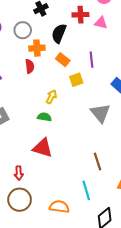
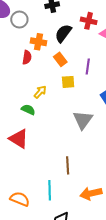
gray circle: (23, 30) -> (19, 20), moved

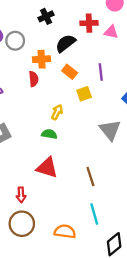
black semicircle: (63, 33) -> (66, 43), turned 30
brown line: (68, 165) -> (90, 177), moved

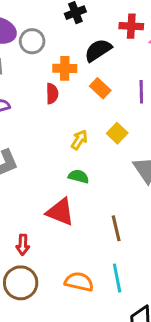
yellow square: (84, 94) -> (117, 133), moved, turned -32
green semicircle: (49, 134) -> (79, 176), moved
orange semicircle: (65, 231) -> (79, 282), moved

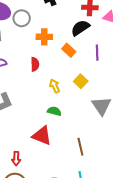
black semicircle: (98, 50) -> (80, 28), moved
red semicircle: (52, 94) -> (35, 64), moved
yellow arrow: (79, 140) -> (55, 86), turned -56

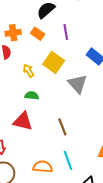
orange cross: (44, 37) -> (13, 33), moved
yellow square: (81, 81) -> (54, 62), size x1.5

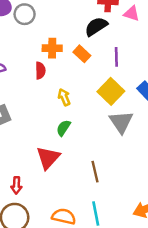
yellow square: (54, 62) -> (111, 91), moved
green semicircle: (32, 96) -> (63, 128), turned -72
red triangle: (23, 121) -> (48, 158), turned 50

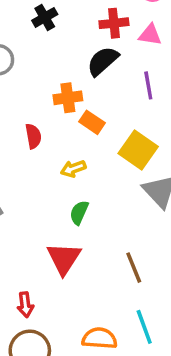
orange cross: (52, 48) -> (68, 98), moved
orange rectangle: (82, 54) -> (92, 122), moved
purple line: (116, 57) -> (148, 85), moved
yellow arrow: (64, 97) -> (73, 169), turned -77

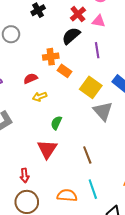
red cross: (114, 23) -> (78, 14), turned -35
red semicircle: (33, 136) -> (31, 79), turned -104
yellow arrow: (73, 169) -> (40, 97), moved

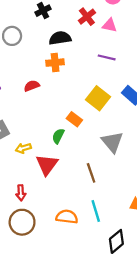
black semicircle: (71, 36) -> (60, 38), moved, turned 30
purple line: (97, 50) -> (107, 57), turned -70
orange rectangle: (64, 71) -> (74, 119), moved
yellow arrow: (40, 97) -> (23, 148), moved
gray triangle: (103, 111) -> (112, 142), moved

